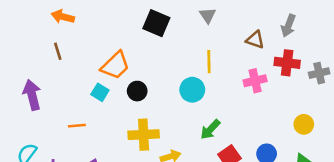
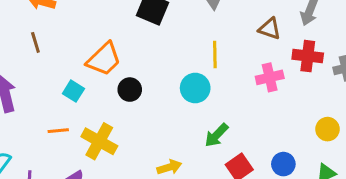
cyan square: (100, 92) -> (73, 91), moved
yellow cross: (144, 135) -> (99, 141), moved, turned 32

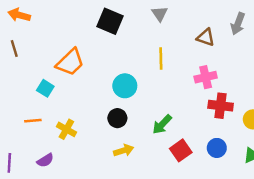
red cross: (308, 56) -> (221, 106), moved
cyan circle: (195, 88) -> (125, 86), moved
black circle: (130, 90) -> (117, 118), moved
yellow cross: (99, 141) -> (66, 129), size x0.7

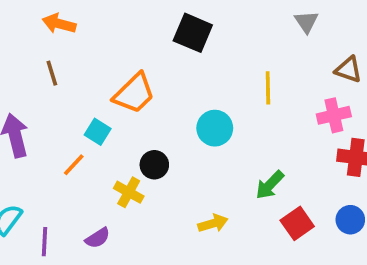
gray triangle: (160, 14) -> (306, 22), moved
brown triangle: (206, 37) -> (348, 69), moved
black circle: (117, 118) -> (154, 165), moved
orange line: (33, 121) -> (74, 165), moved, turned -42

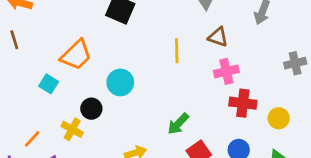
brown triangle: (348, 69) -> (218, 37), moved
cyan circle: (215, 128) -> (120, 82), moved
orange line: (74, 165) -> (32, 139), moved

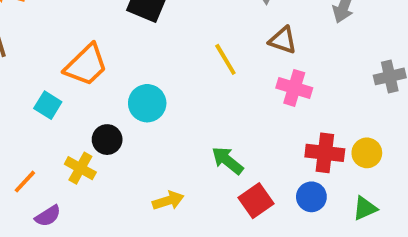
yellow line: (177, 51) -> (225, 59), turned -30
pink cross: (226, 71) -> (294, 88), turned 30
red cross: (243, 103) -> (325, 153), moved
green arrow: (178, 124) -> (227, 161), turned 85

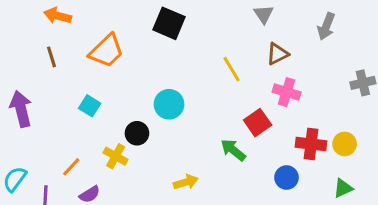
brown triangle: (283, 40) -> (277, 54), turned -45
orange trapezoid: (86, 65) -> (106, 51), moved
blue circle: (311, 197) -> (287, 178), moved
red square: (256, 201) -> (258, 123), moved

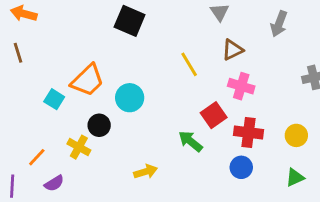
orange trapezoid: (106, 51) -> (88, 80), moved
red cross: (311, 144) -> (248, 133), moved

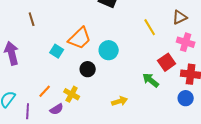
yellow cross: (79, 147) -> (72, 94), moved

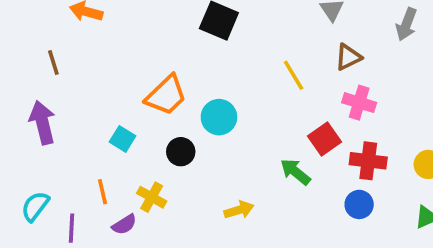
brown line: (32, 19) -> (53, 63), moved
cyan square: (57, 51) -> (123, 139), moved
orange line: (45, 91) -> (102, 192), turned -56

